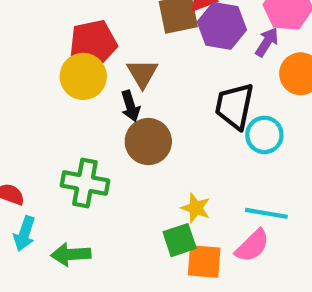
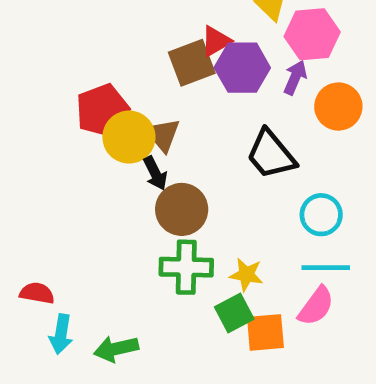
yellow circle: (83, 76) -> (129, 137), moved
black trapezoid: (234, 106) -> (271, 154), turned -42
cyan circle: (264, 135) -> (321, 215), moved
green cross: (85, 183) -> (186, 267), moved

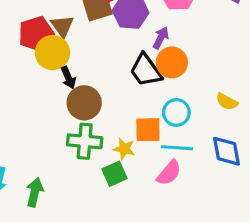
purple arrow: (295, 77) -> (161, 38), moved
orange circle: (338, 107) -> (172, 63), moved
brown triangle: (163, 135) -> (62, 26), moved
orange square: (265, 332) -> (148, 130), moved
green arrow: (116, 349) -> (35, 192), turned 112

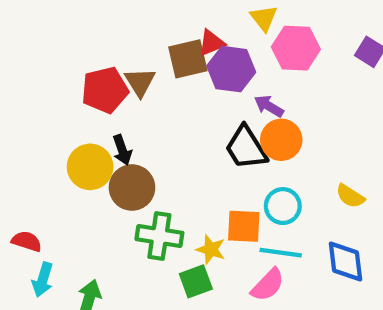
purple arrow: (161, 38) -> (269, 106), turned -90
yellow circle: (52, 53) -> (90, 167), moved
black arrow: (68, 78) -> (122, 150), moved
brown circle: (84, 103) -> (132, 188), moved

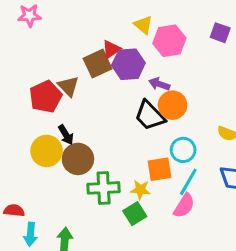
cyan line: (281, 253) -> (188, 182), turned -56

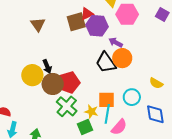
brown triangle: (68, 86) -> (38, 24), moved
red pentagon: (46, 97) -> (69, 82), moved
cyan circle: (183, 150) -> (132, 97), moved
cyan line: (188, 182) -> (107, 114), moved, turned -30
green cross: (104, 188) -> (67, 106), turned 35

